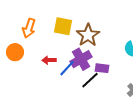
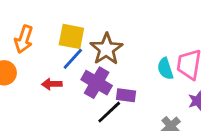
purple cross: (81, 59) -> (97, 83), turned -30
blue line: (67, 68) -> (73, 59), moved

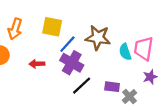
brown star: (106, 49) -> (98, 38), moved, turned -30
blue line: (73, 59) -> (67, 44), moved
purple rectangle: (126, 95) -> (112, 87), moved

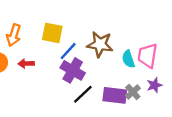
red arrow: (37, 64) -> (26, 64), moved
purple rectangle: (112, 87) -> (115, 95), size x1.5
gray cross: (130, 96) -> (133, 92), moved

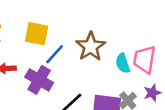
brown star: (100, 44) -> (91, 47), turned 30
purple cross: (73, 70) -> (39, 80), moved

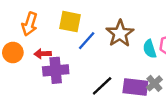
purple cross: (39, 80) -> (56, 70), moved, turned -35

